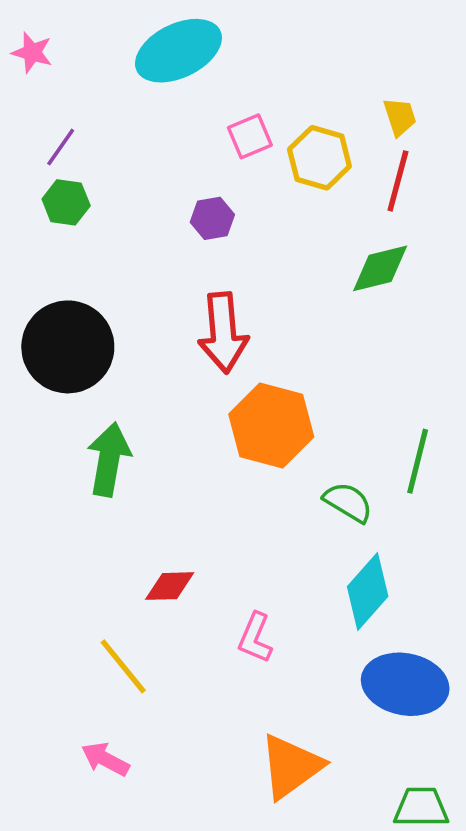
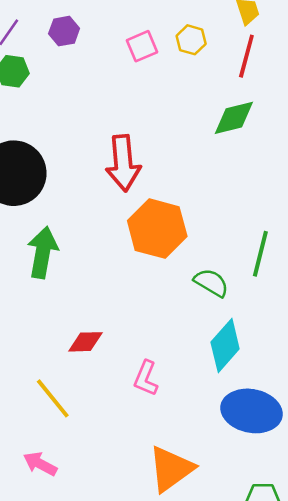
pink square: (250, 136) -> (142, 46), moved
yellow hexagon: (319, 158) -> (191, 40), size x0.7
purple hexagon: (212, 218) -> (64, 31), moved

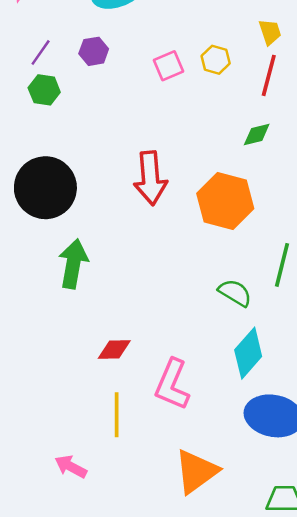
green diamond: (234, 118) -> (257, 135), size x0.7
orange hexagon: (157, 229) -> (225, 201), moved
pink L-shape: (146, 378) -> (172, 385), size x1.5
yellow line: (53, 398) -> (117, 415), moved, turned 39

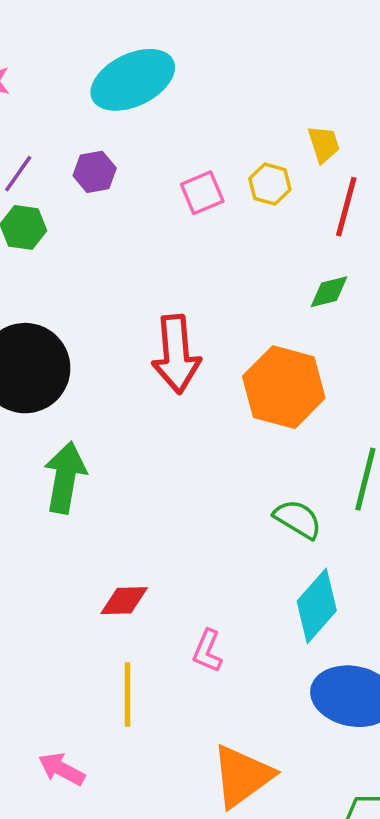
yellow trapezoid: (270, 32) -> (324, 144), moved
pink L-shape: (172, 385) -> (207, 651), size x0.6

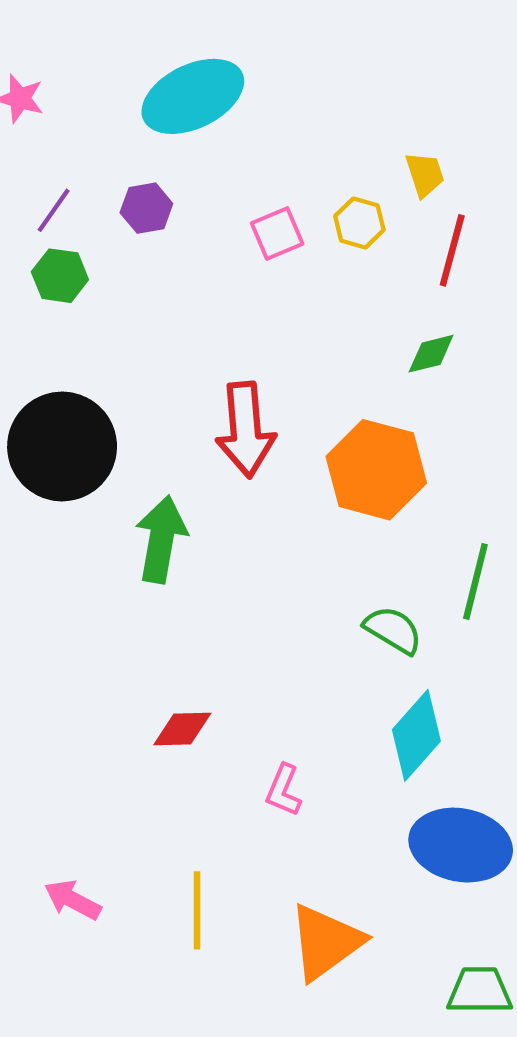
green arrow: (65, 477) -> (161, 539), moved
yellow line: (128, 694) -> (197, 910), moved
pink arrow: (62, 769) -> (73, 900), moved

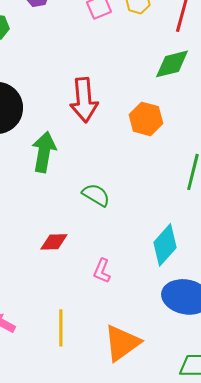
green diamond: (431, 354) -> (172, 64), size x1.5
orange hexagon: (376, 470) -> (146, 119), size x0.7
green semicircle: (393, 630) -> (96, 195), moved

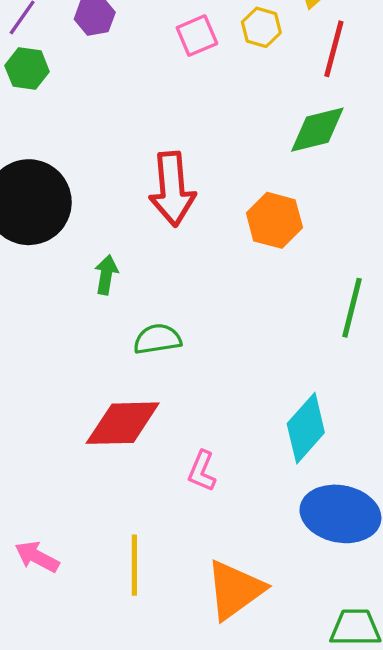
green arrow: (44, 152) -> (106, 275), size x0.6
green semicircle: (96, 195) -> (157, 339), moved, turned -40
red diamond: (54, 242) -> (123, 423), size x1.6

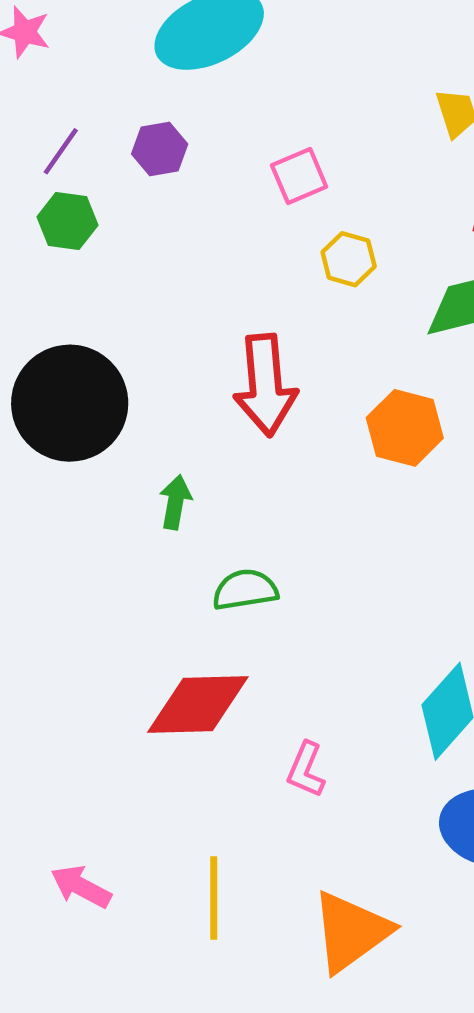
yellow hexagon: (261, 27) -> (349, 259), moved

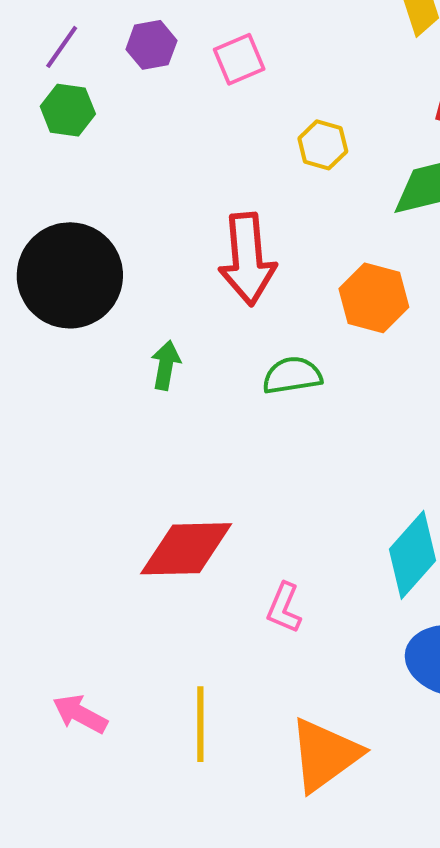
pink square: (299, 176) -> (239, 59), moved
green semicircle: (245, 590) -> (292, 375), moved

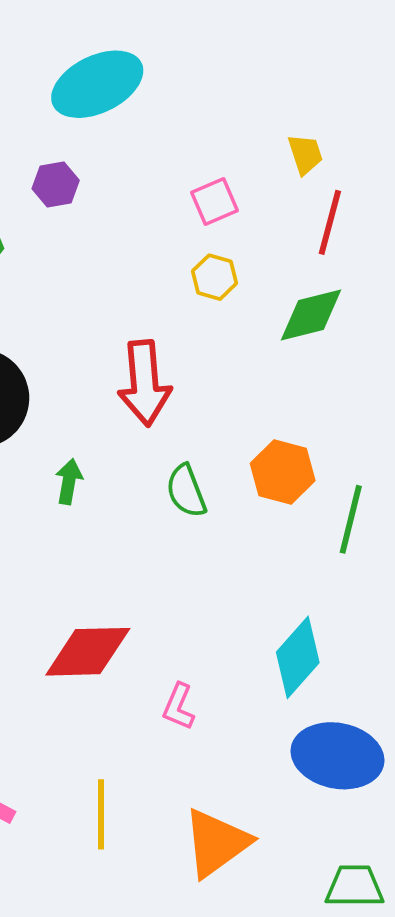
pink square: (239, 59) -> (215, 202), moved
orange hexagon: (374, 298) -> (283, 472), moved
green semicircle: (292, 375) -> (186, 491), turned -102

